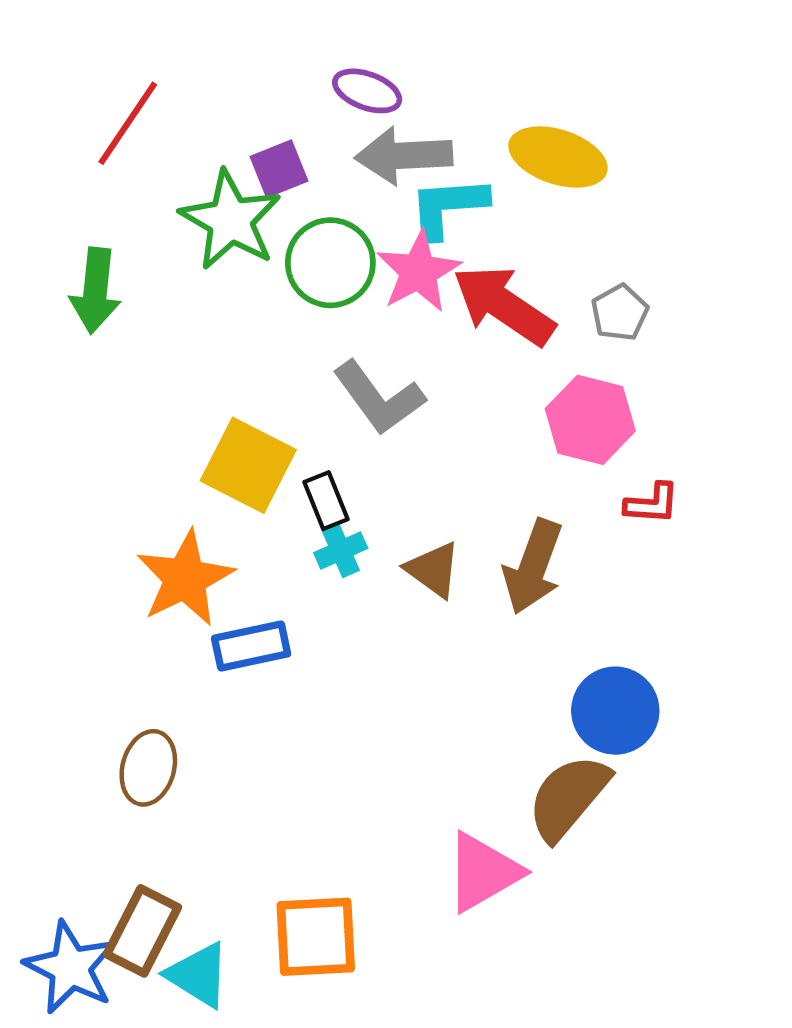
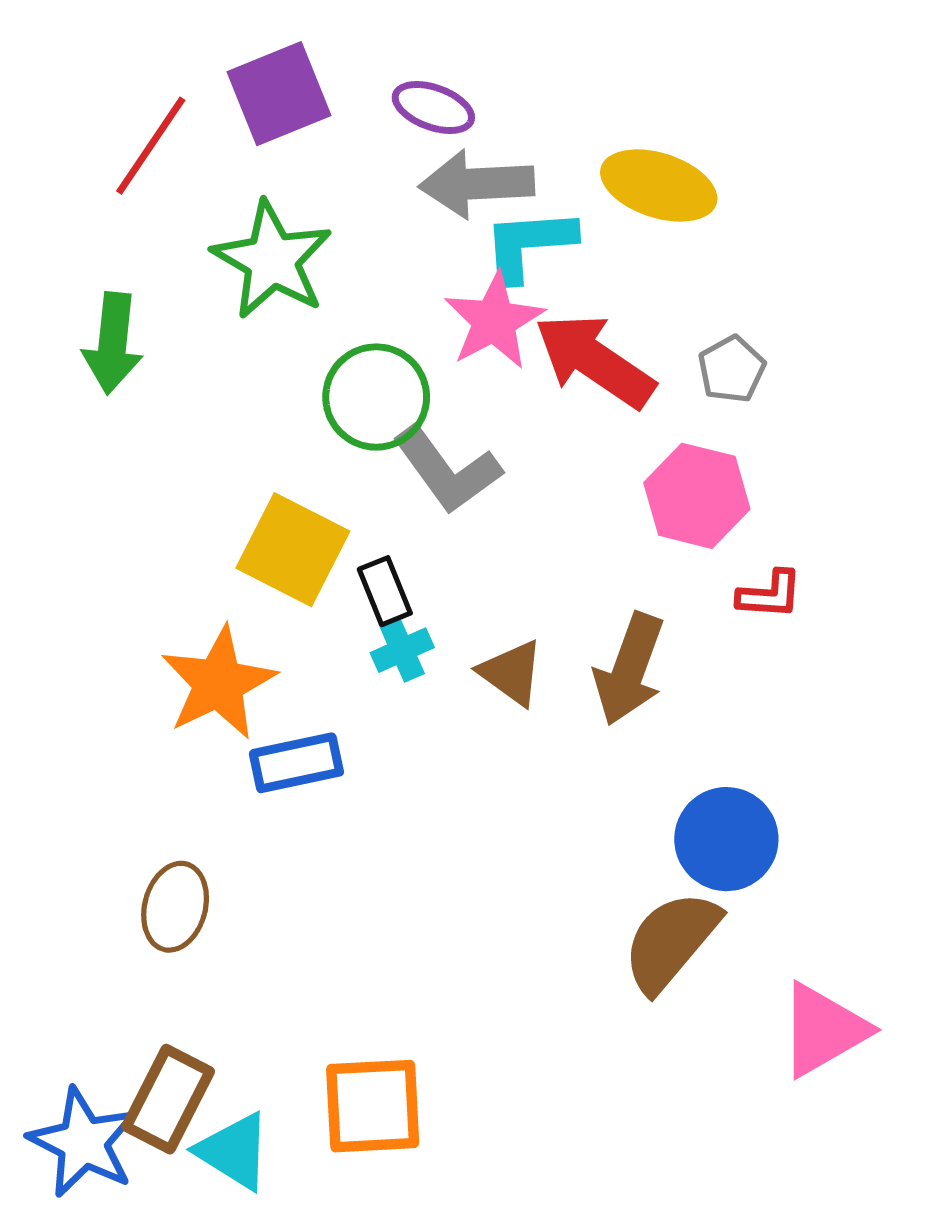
purple square: (279, 169) -> (279, 94), moved, size x1.5
green circle: (330, 263) -> (376, 397), moved
pink triangle: (483, 872) -> (823, 1030), moved

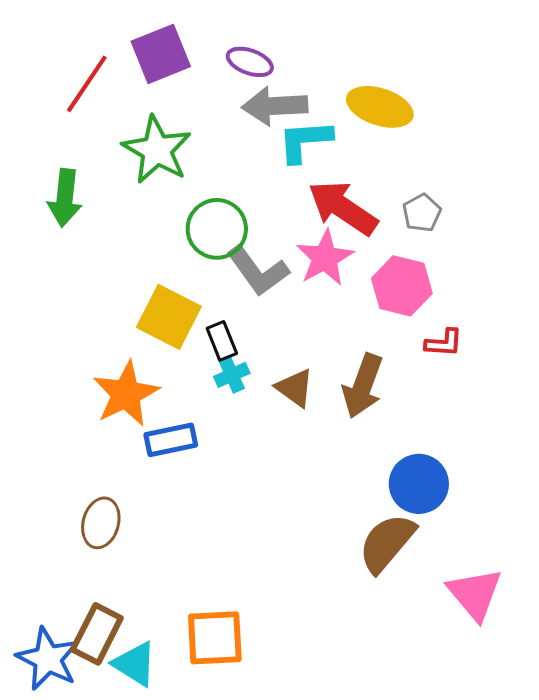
pink star: (494, 321) -> (325, 258), moved
pink triangle: (823, 1030) -> (475, 594), turned -40

